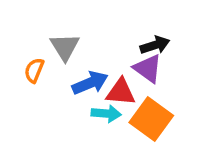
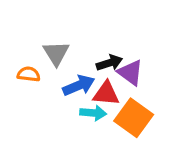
black arrow: (155, 45) -> (109, 63), moved
orange semicircle: (34, 70) -> (29, 74), turned 75

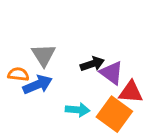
blue arrow: (79, 85) -> (38, 85), moved
red triangle: (106, 94) -> (131, 92), moved

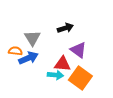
black arrow: (92, 64) -> (65, 28), moved
red triangle: (131, 92) -> (62, 64), moved

